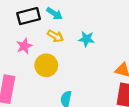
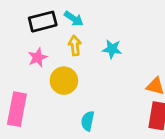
yellow arrow: (55, 36) -> (75, 45), turned -126

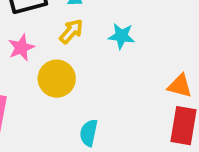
yellow arrow: (75, 45) -> (71, 31), turned 48

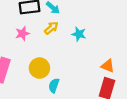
yellow circle: (57, 79) -> (39, 68), moved

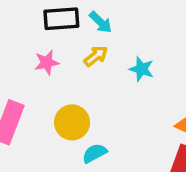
cyan semicircle: (54, 86) -> (95, 153), turned 40

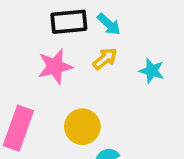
pink star: (47, 63) -> (55, 66), size x1.4

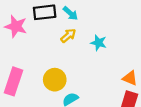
pink star: (55, 66) -> (16, 26), moved, turned 30

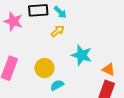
cyan star: (99, 43) -> (82, 55), moved, size x1.5

